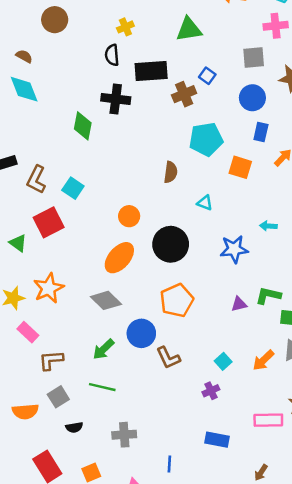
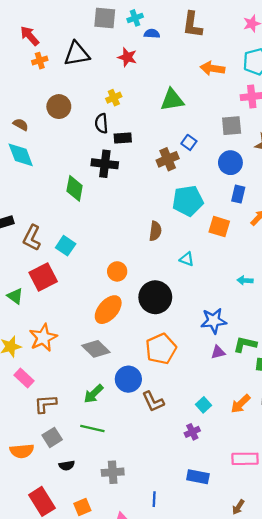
brown circle: (55, 20) -> (59, 107), moved
black rectangle: (151, 71) -> (123, 138), moved, size x0.6
blue star: (234, 249) -> (214, 321), moved

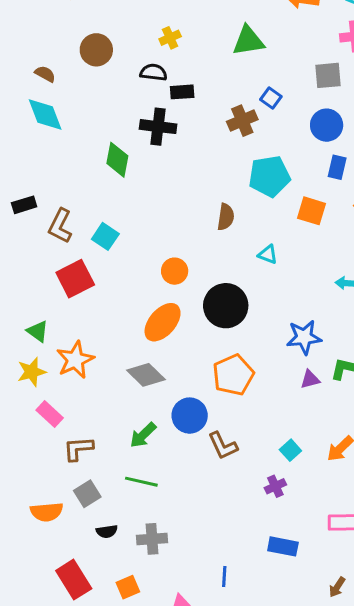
black semicircle: (101, 123) -> (153, 72), turned 102
green triangle: (15, 296) -> (38, 331), moved
gray cross: (113, 472) -> (152, 539), moved

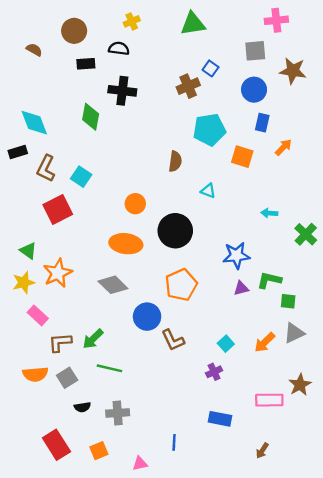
black rectangle: (182, 92) -> (86, 64), moved
cyan diamond: (45, 115) -> (34, 123), moved
orange ellipse: (163, 322) -> (126, 244), turned 56
green arrow: (143, 435) -> (93, 339), moved
orange semicircle: (47, 512) -> (35, 374), moved

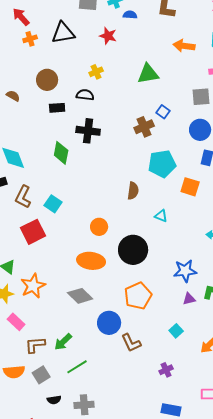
cyan square: (226, 344) -> (176, 331), moved
green line: (109, 368) -> (77, 367), turned -45

